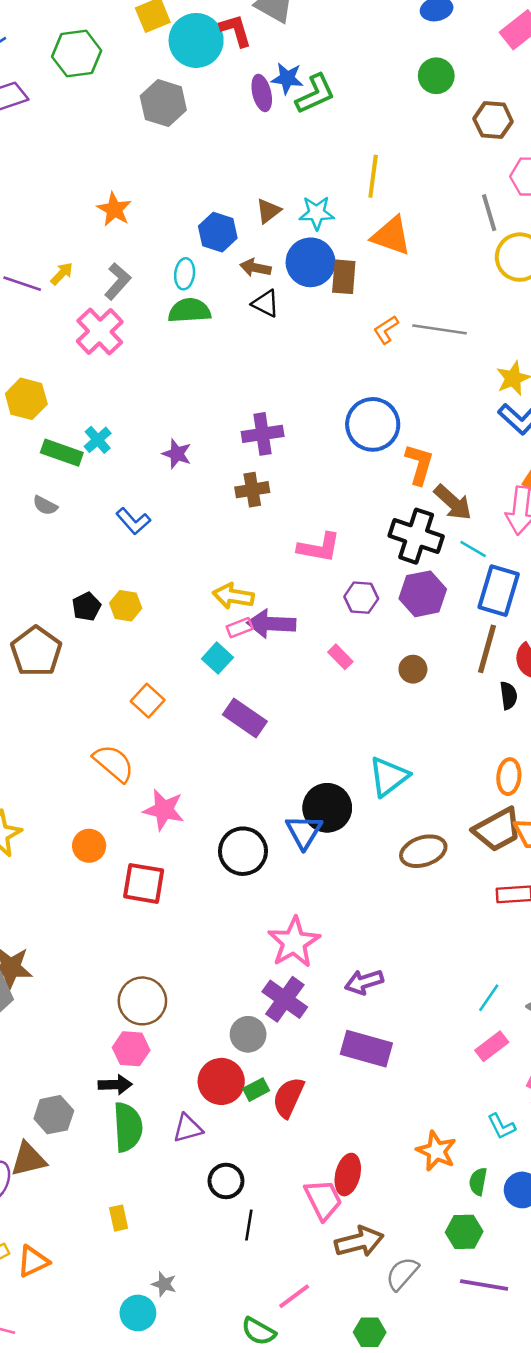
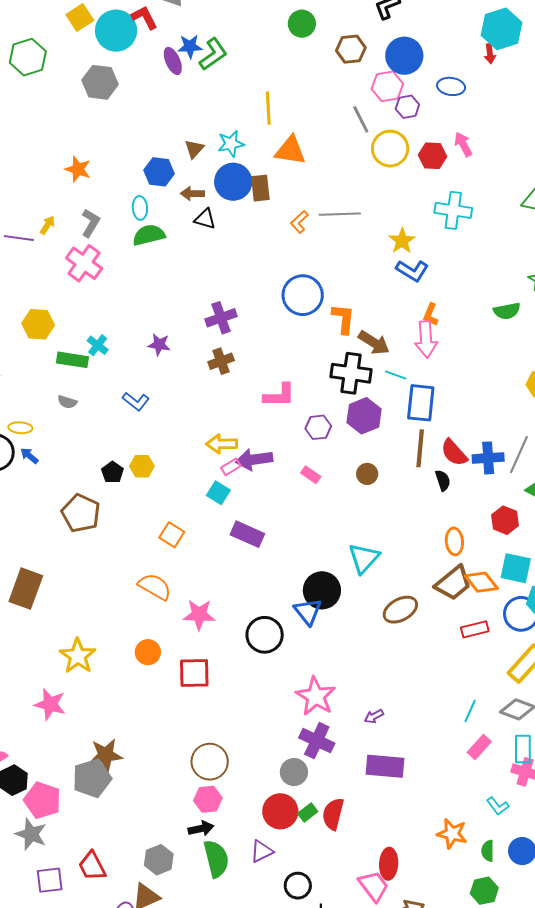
purple arrow: (364, 982) -> (374, 716), size x0.7

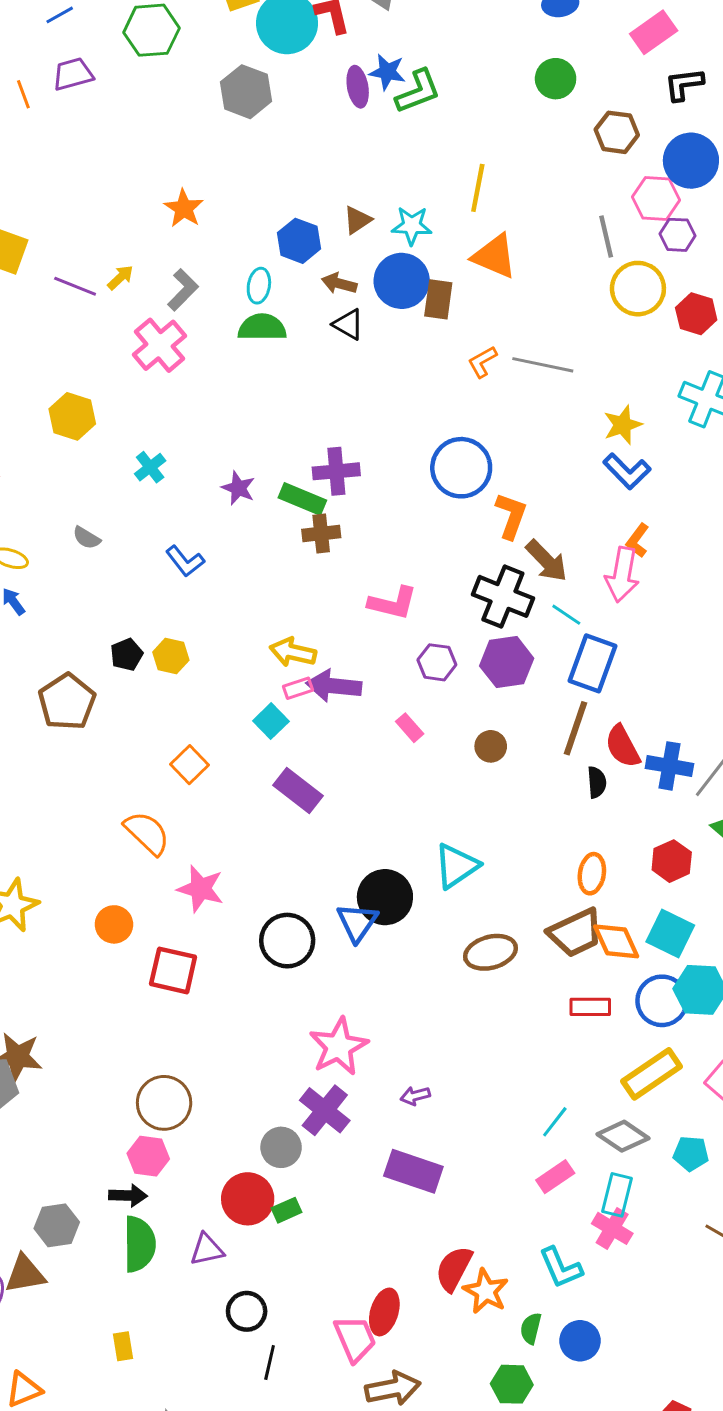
green rectangle: (72, 360) -> (302, 499), moved
cyan L-shape: (498, 806) -> (561, 1268), size x1.4
red semicircle: (333, 814) -> (454, 1269), moved

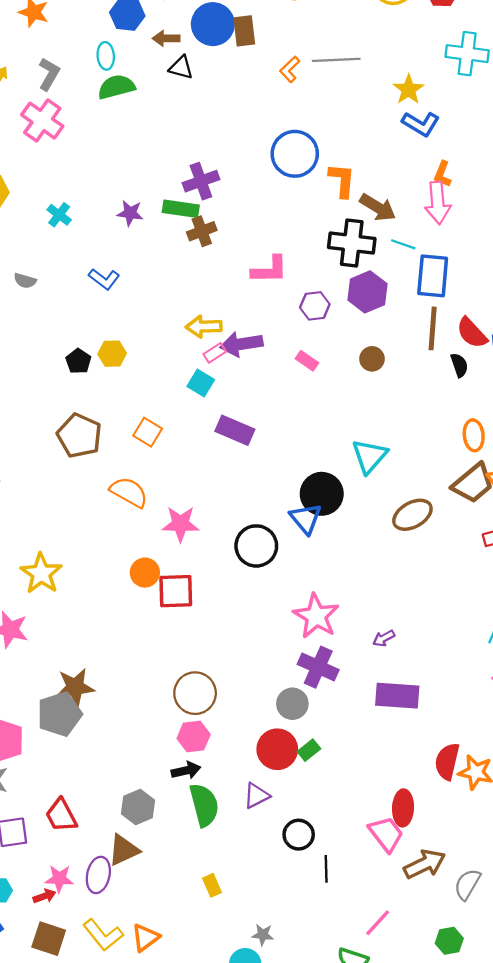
brown pentagon: (67, 702) -> (79, 436), moved
orange circle: (114, 924) -> (145, 573), moved

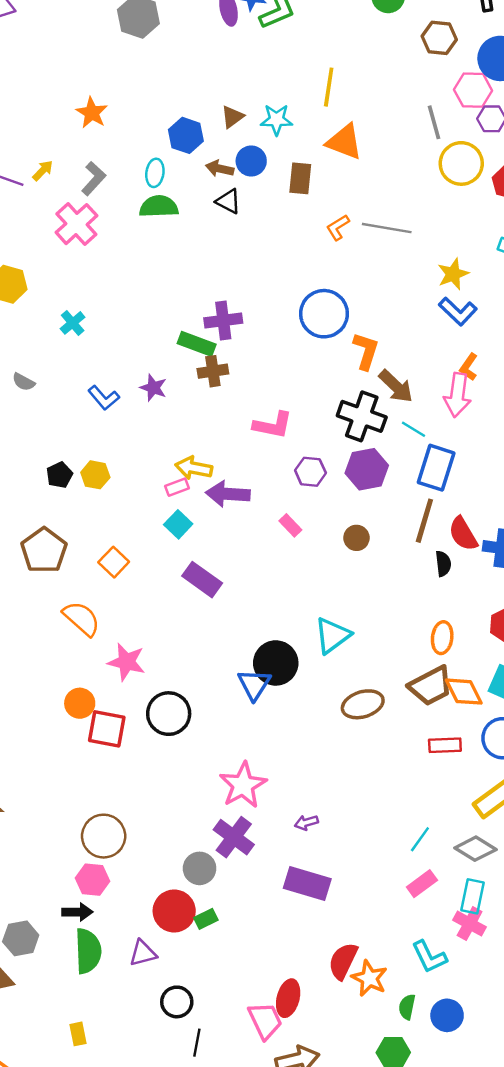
blue circle: (213, 24) -> (251, 161), moved, size x0.7
purple star: (130, 213) -> (153, 388), moved
pink rectangle: (215, 353) -> (177, 487), moved
black circle: (256, 546) -> (169, 714), moved

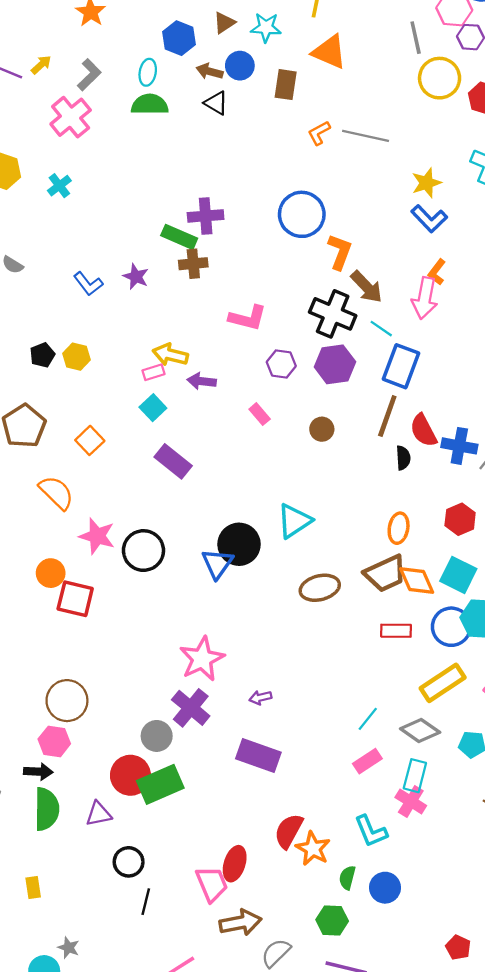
cyan cross: (73, 323) -> (59, 186), moved
purple arrow: (228, 494) -> (202, 381), size x0.7
black circle: (169, 714) -> (143, 551), moved
green rectangle: (206, 919) -> (160, 784), size x2.0

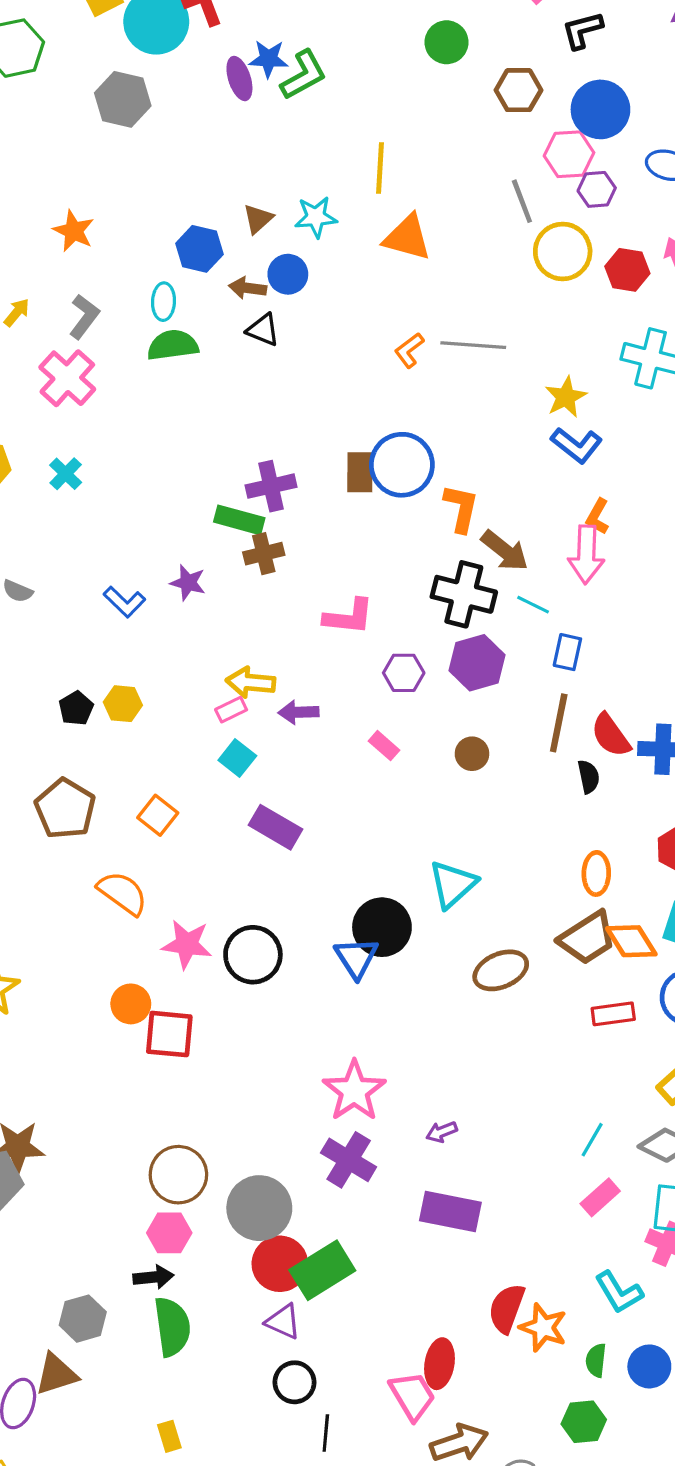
brown rectangle: (286, 85) -> (360, 472), moved
blue rectangle: (401, 366) -> (567, 652), size x0.6
gray circle: (157, 736) -> (259, 1208), moved, size x1.5
purple triangle: (99, 814) -> (283, 1322), moved, turned 44

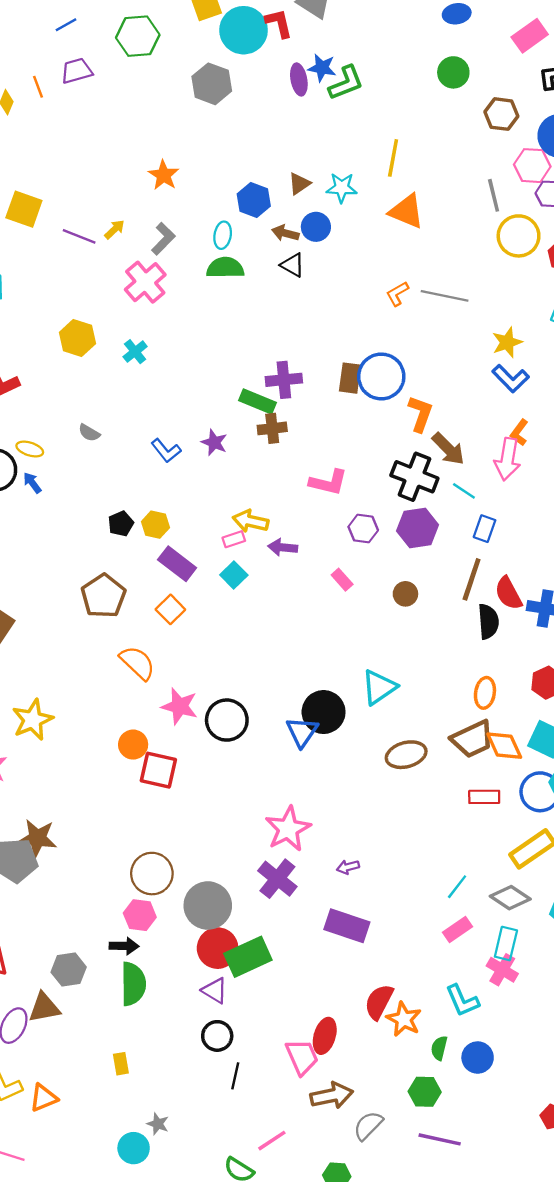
black semicircle: (589, 777) -> (488, 622), size x1.4
purple rectangle: (275, 827) -> (177, 564), moved

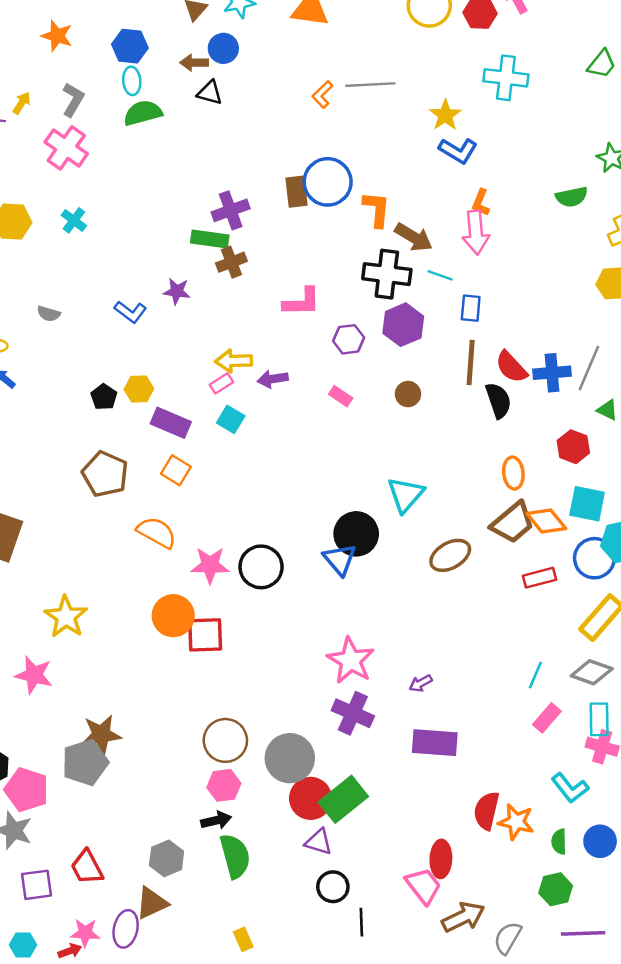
blue hexagon: (254, 200) -> (130, 46), moved
orange circle: (133, 745) -> (173, 616), size x1.4

